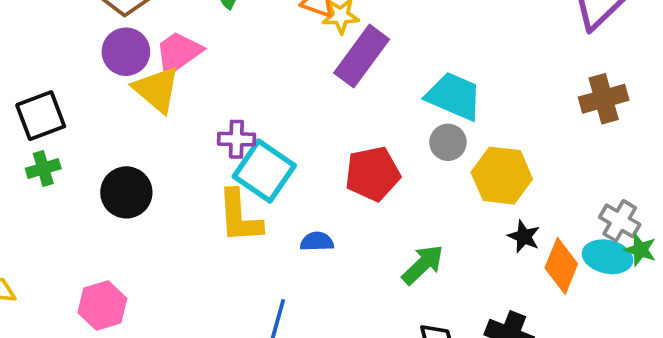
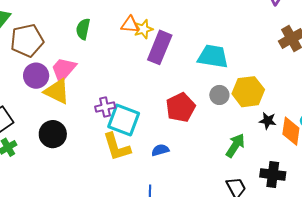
gray circle: (448, 142) -> (219, 95), moved
black circle: (126, 192) -> (53, 134), moved
green arrow: (423, 265) -> (235, 146), moved

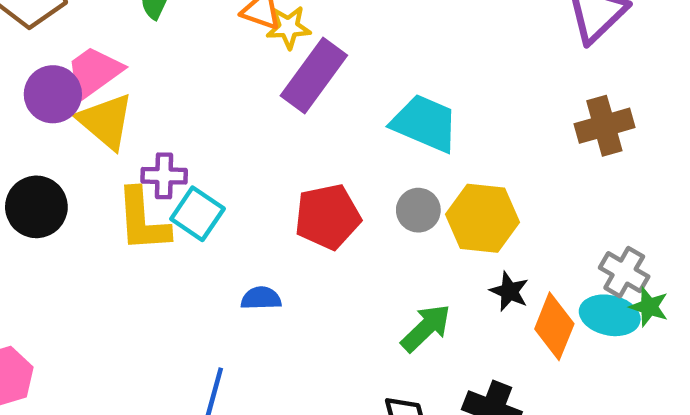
purple circle: (36, 76) -> (53, 94), moved
yellow triangle: (57, 91) -> (106, 121), moved
cyan square: (124, 120) -> (197, 214), size x0.7
yellow L-shape: (117, 147) -> (143, 220), moved

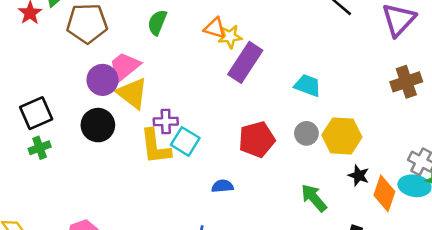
cyan trapezoid: (425, 123) -> (308, 85), size x0.7
black circle: (36, 207) -> (98, 125), moved
green arrow: (426, 328) -> (314, 198), turned -84

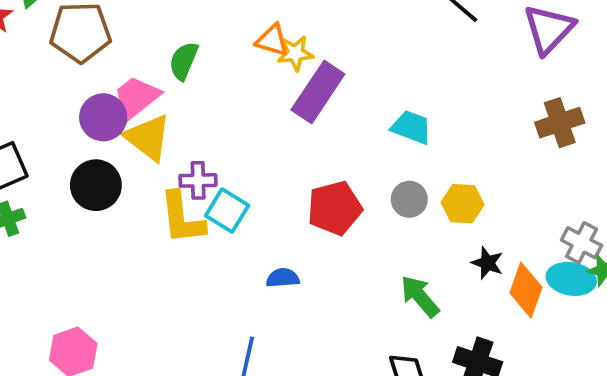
green semicircle: (157, 22) -> (184, 61), moved
yellow hexagon: (342, 136) -> (463, 204), size x0.7

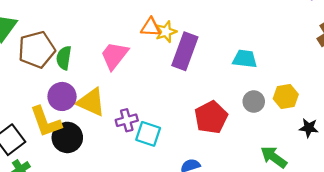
green semicircle: (184, 61) -> (64, 58), moved
pink trapezoid: (136, 98) -> (114, 56), moved
yellow L-shape: (182, 218) -> (46, 122), moved

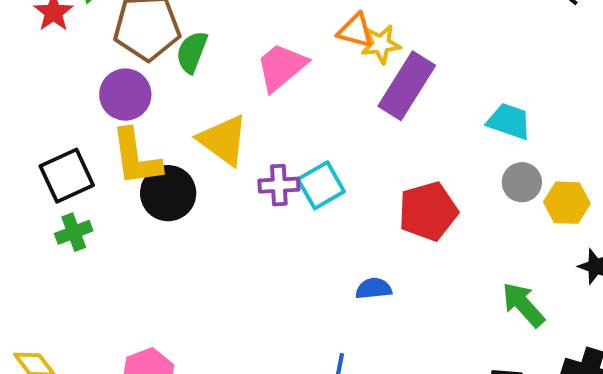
purple circle: (62, 96) -> (125, 95), moved
gray circle: (254, 101) -> (522, 182), moved
cyan square: (148, 134) -> (321, 185), moved, turned 30

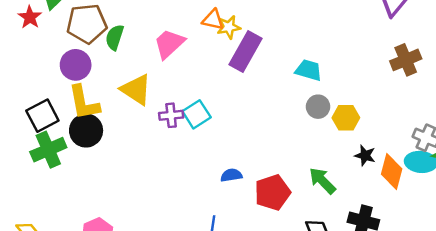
black circle: (168, 193) -> (86, 131), moved
red pentagon: (428, 211) -> (273, 192), moved
green cross: (74, 232) -> (48, 150), size x1.6

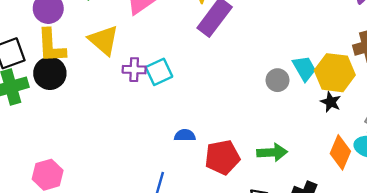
cyan trapezoid: (309, 70) -> (304, 68), moved, turned 36
yellow hexagon: (346, 118) -> (335, 73), moved, size x1.5
black star: (365, 156) -> (331, 102), moved
green arrow: (322, 181) -> (272, 152), turned 124

